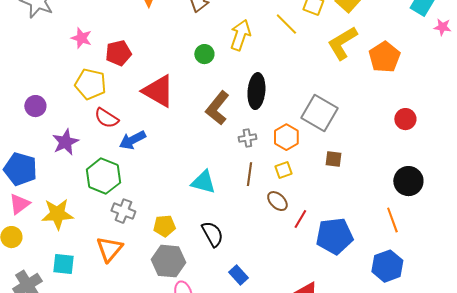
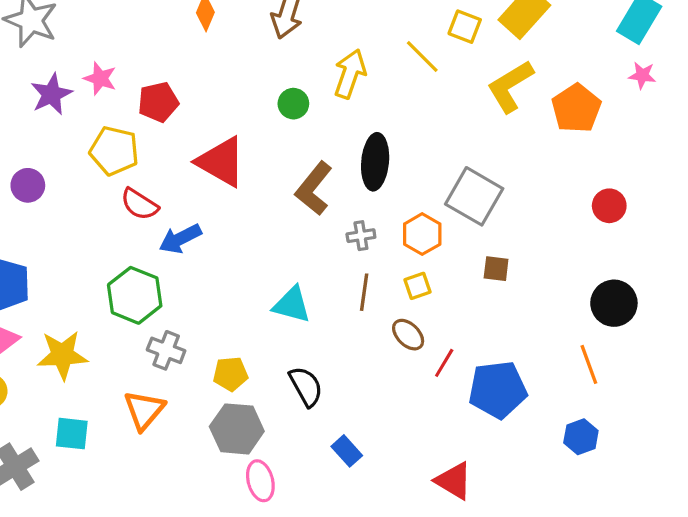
pink star: (442, 27) -> (642, 75), moved
purple star: (65, 142) -> (51, 94), moved
blue hexagon: (387, 266) -> (581, 437), size x0.7

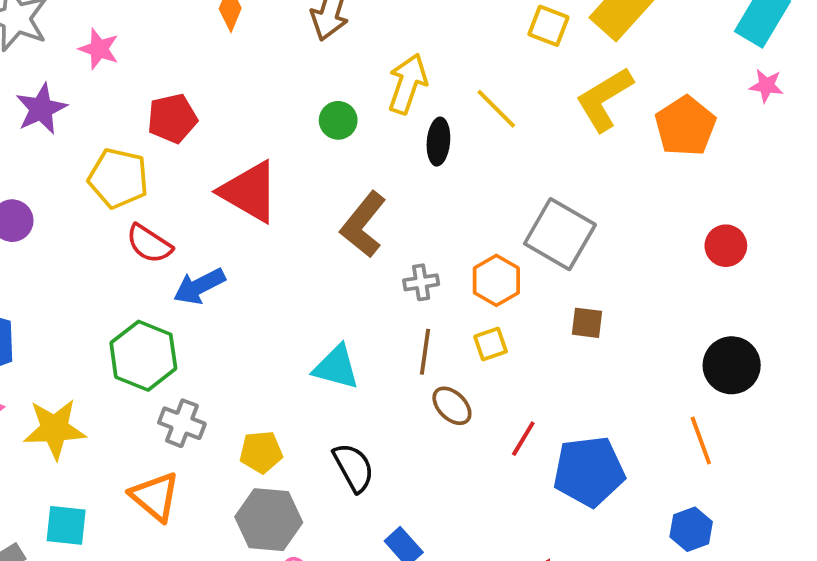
yellow line: (422, 56) -> (496, 109), moved
pink star: (100, 78) -> (99, 49), moved
black ellipse: (375, 162) -> (438, 142), moved, size x0.7
brown ellipse: (408, 335) -> (452, 406), moved
orange triangle: (144, 410) -> (155, 496), turned -30

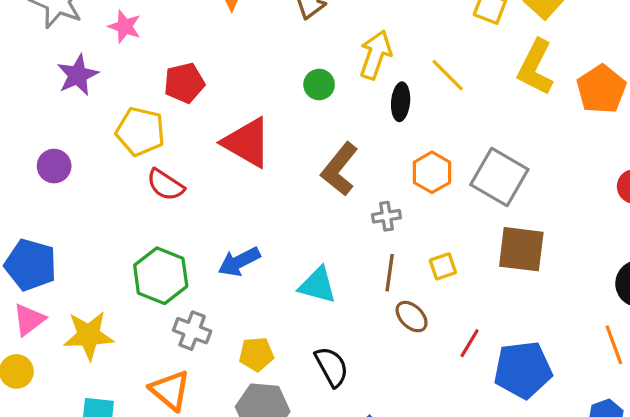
yellow L-shape: (604, 99) -> (535, 67), turned -32
orange hexagon: (496, 280) -> (432, 172), moved
blue arrow: (199, 286) -> (239, 262), moved
brown square: (587, 323) -> (521, 249), size x1.8

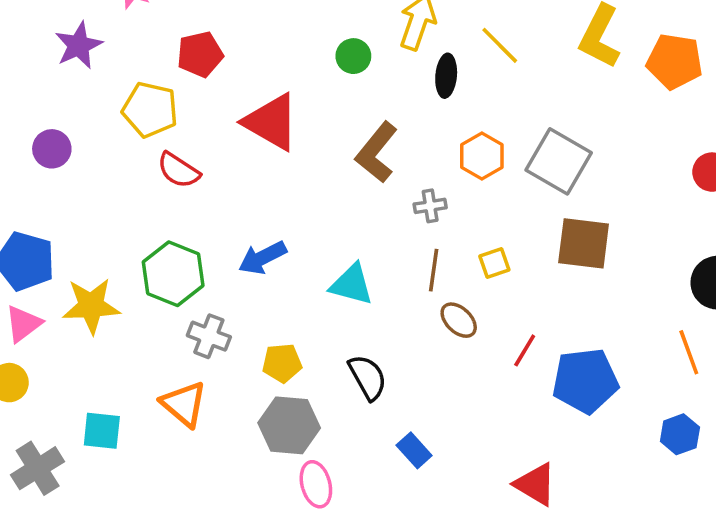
orange pentagon: (601, 89) -> (675, 61), turned -30
yellow star: (89, 335) -> (91, 306), moved

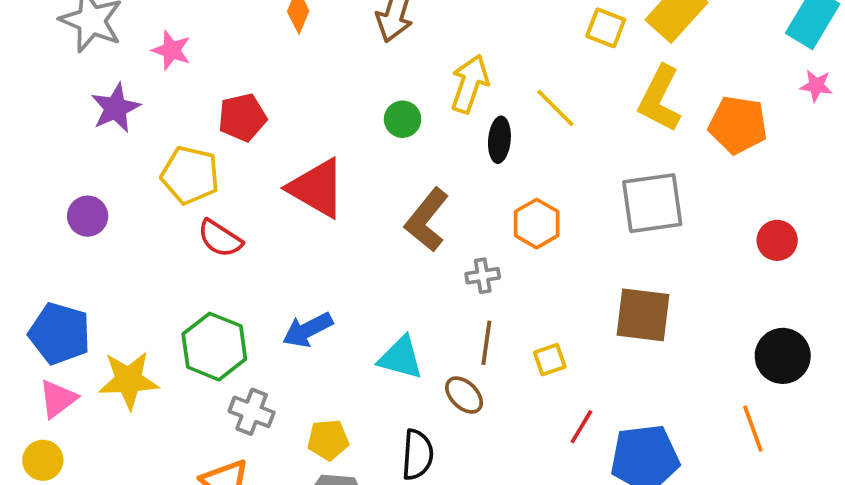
gray square: (559, 161) -> (652, 203), moved, turned -38
yellow square: (494, 263) -> (550, 360), moved
brown ellipse: (459, 320) -> (464, 395), moved
black semicircle: (368, 377) -> (417, 455), turned 33

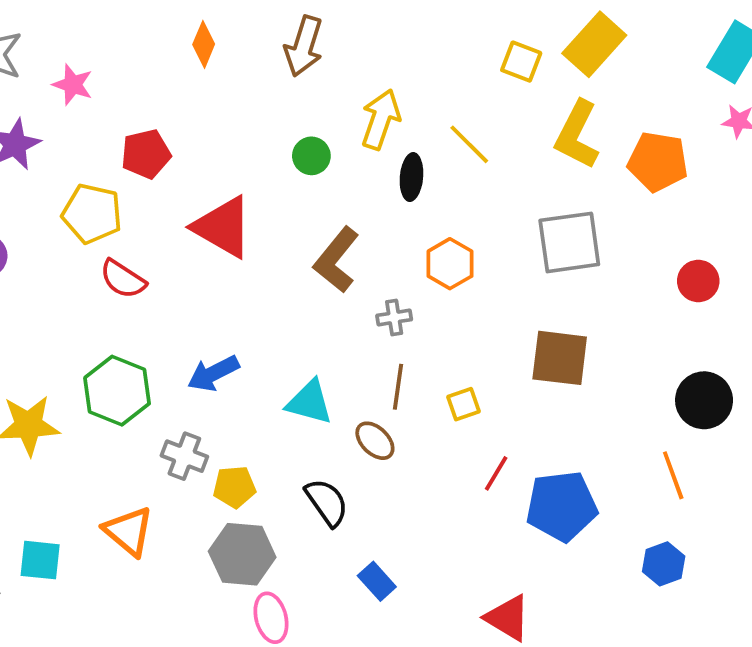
gray cross: (252, 412) -> (184, 456), moved
black semicircle: (417, 455) -> (327, 502), turned -39

